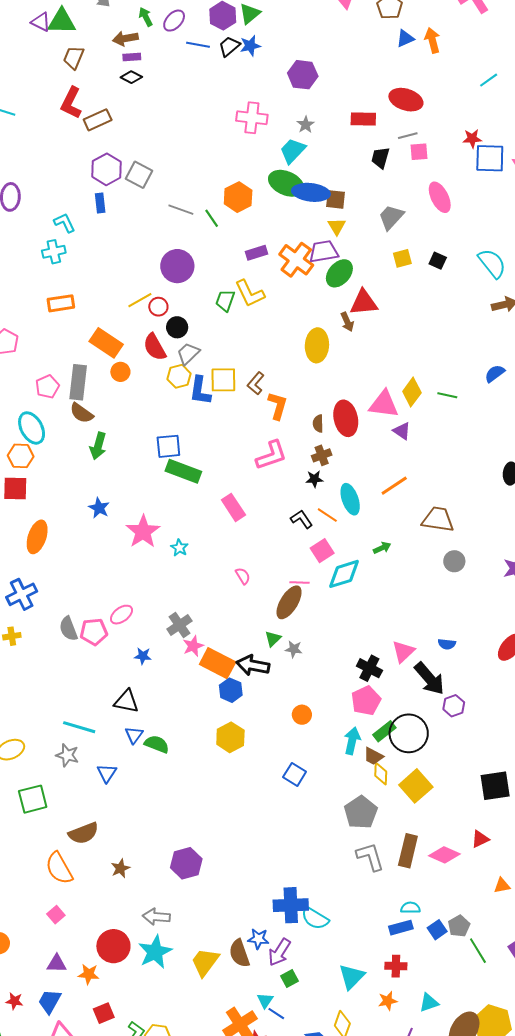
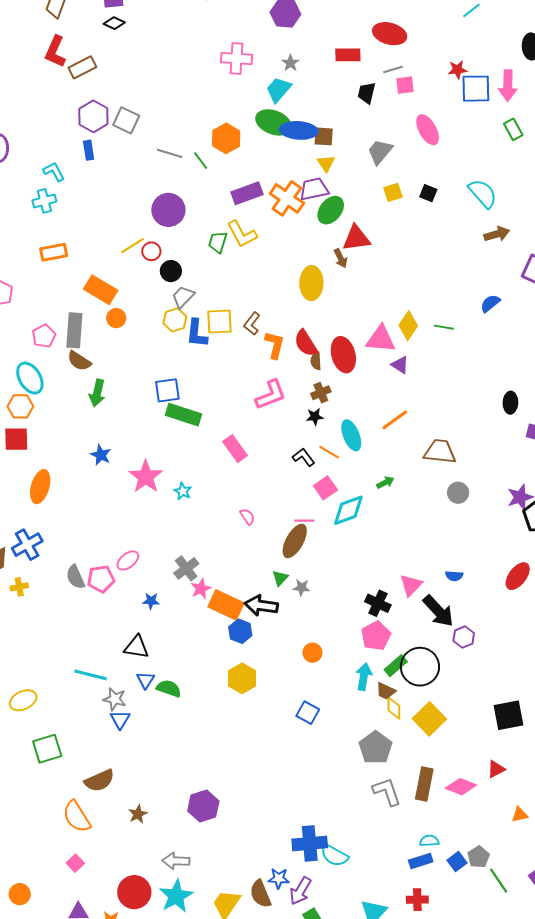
purple rectangle: (257, 253) -> (247, 193), size x1.4
red semicircle: (155, 347) -> (306, 343), moved
gray star: (67, 755) -> (115, 699), moved

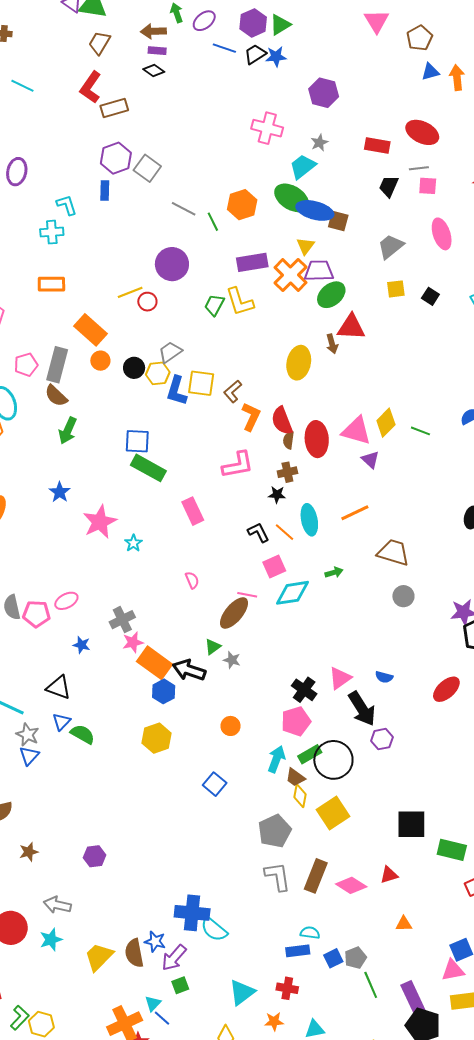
yellow triangle: (326, 163) -> (305, 246), moved
black circle: (171, 271) -> (134, 368), moved
purple hexagon: (203, 806) -> (95, 856), size x0.7
cyan star: (176, 896) -> (51, 940), size x0.7

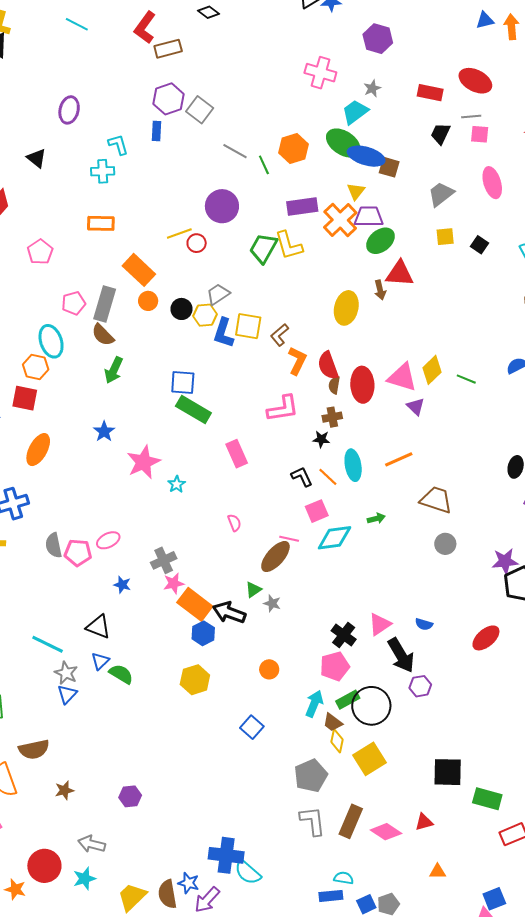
green trapezoid: (214, 305) -> (263, 248), size x1.4

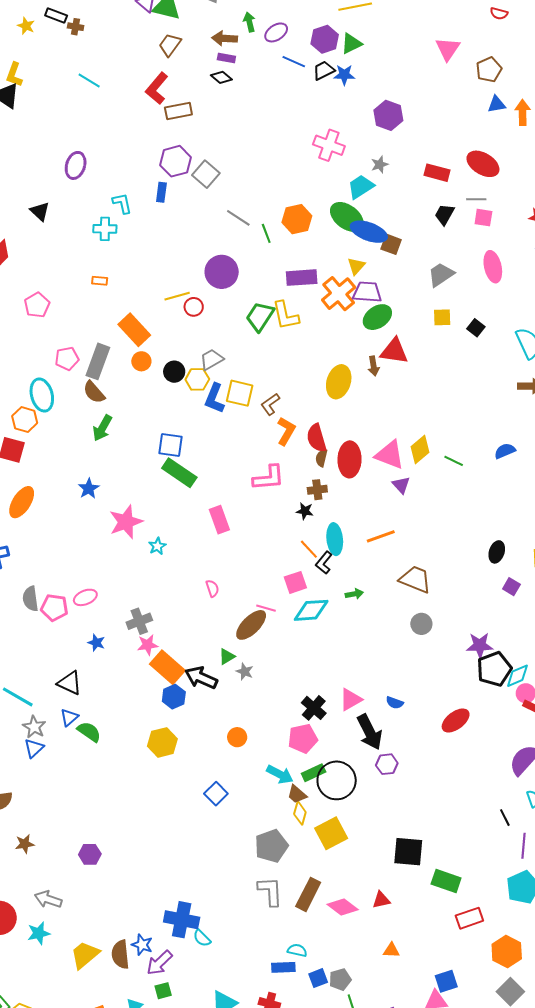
orange rectangle: (101, 223) -> (100, 281), size x0.6
black L-shape: (302, 477) -> (324, 563), moved, turned -120
cyan arrow: (314, 704) -> (280, 774), turned 92
cyan semicircle: (248, 872) -> (202, 938), size x0.7

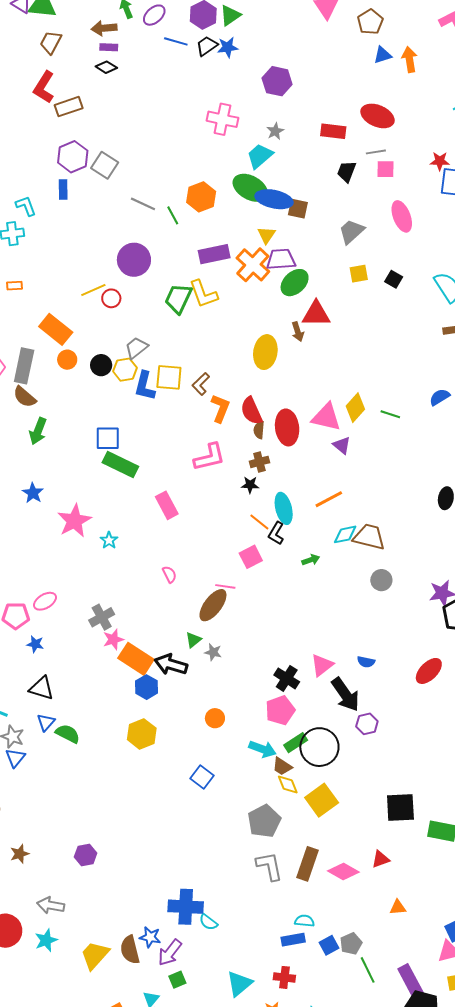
cyan diamond: (311, 610) -> (345, 534), moved, size x0.7
blue star: (96, 643) -> (35, 644), moved
yellow diamond: (300, 813) -> (288, 785), turned -30

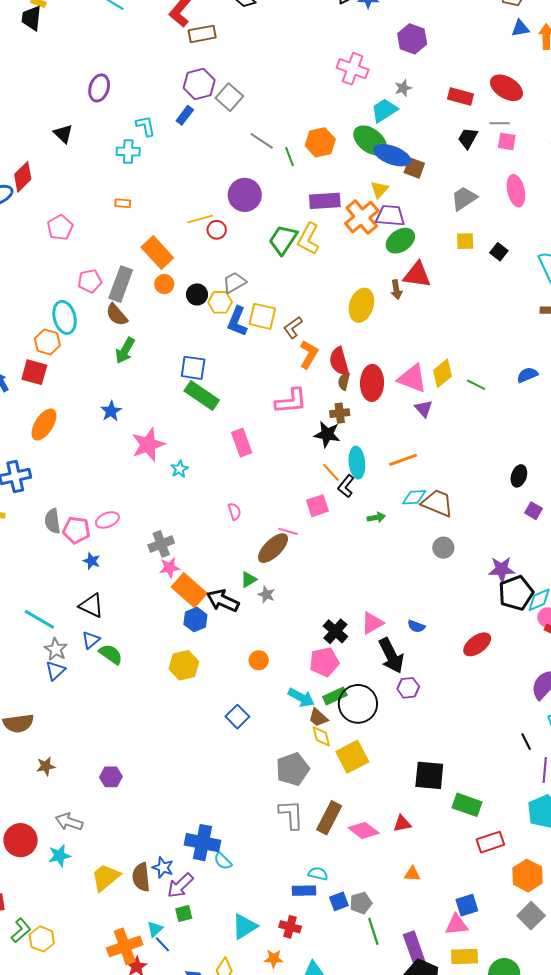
blue rectangle: (63, 189) -> (185, 115), turned 30
yellow L-shape: (203, 294) -> (308, 239), turned 40
black star: (250, 485) -> (327, 434), size x1.5

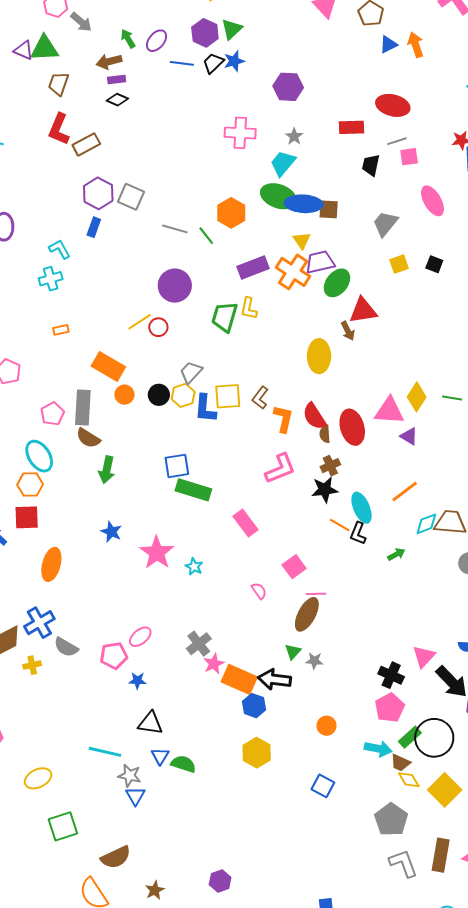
yellow L-shape: (308, 239) -> (249, 308), size x0.7
pink square: (317, 506) -> (294, 567), moved
gray semicircle: (52, 521) -> (66, 647), moved, turned -35

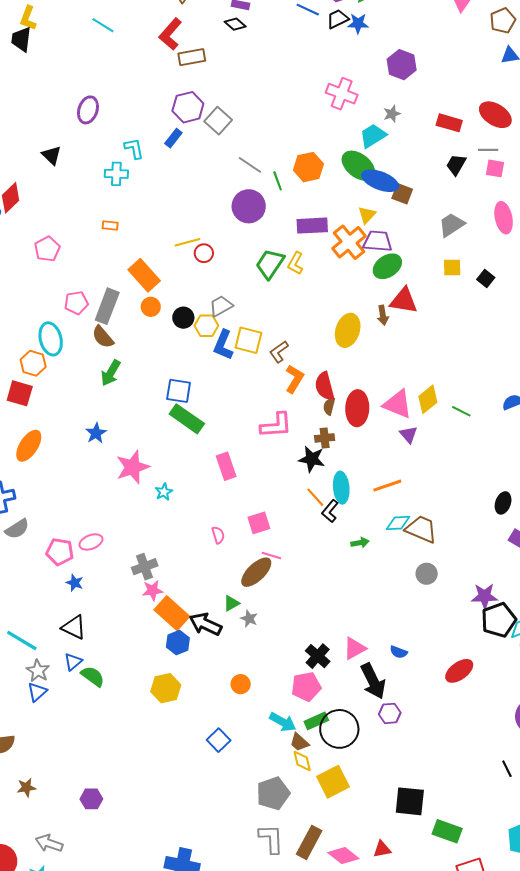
purple circle: (175, 286) -> (249, 206), moved
gray semicircle: (66, 647) -> (17, 529), turned -80

